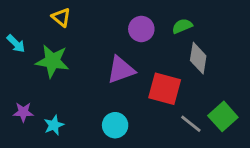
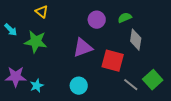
purple star: (23, 112) -> (16, 77), size x1.5

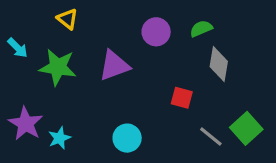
purple triangle: (83, 48) -> (114, 66), moved
red square: (113, 61) -> (182, 98), size x0.6
purple star: (16, 77) -> (26, 124), turned 30

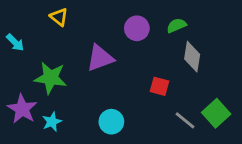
green star: (58, 67) -> (51, 78), moved

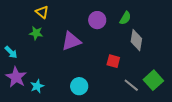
green semicircle: (176, 25) -> (125, 18), turned 144
cyan arrow: (15, 42) -> (11, 52), moved
green star: (51, 78) -> (36, 33), moved, size x0.6

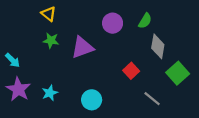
green star: (36, 33) -> (51, 41), moved
red square: (113, 61) -> (131, 71), turned 32
green square: (153, 80) -> (178, 73), moved
cyan star: (37, 86) -> (50, 93), moved

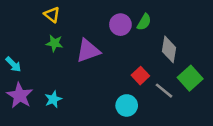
green semicircle: (145, 21) -> (144, 22), moved
gray line: (152, 99) -> (164, 91), moved
cyan circle: (92, 100) -> (127, 105), moved

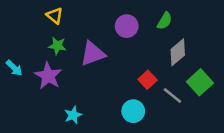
green semicircle: (144, 22) -> (165, 21), moved
gray diamond: (169, 49) -> (178, 52), turned 40
purple star: (20, 96) -> (48, 76), moved
cyan star: (53, 99) -> (73, 115), moved

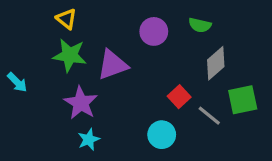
green semicircle: (165, 21) -> (200, 25), turned 72
green star: (57, 46) -> (70, 55), size x1.5
purple star: (48, 76) -> (81, 103), moved
green square: (200, 82) -> (243, 100), turned 30

